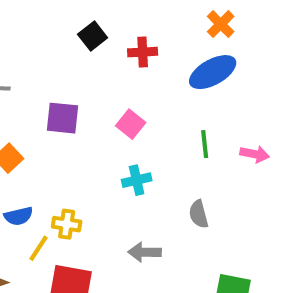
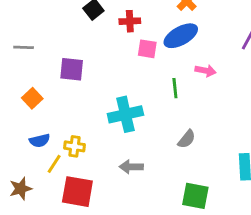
pink square: (131, 124) -> (147, 49), moved, turned -30
pink arrow: (255, 154) -> (206, 71), moved
cyan cross: (137, 180) -> (125, 114), size x1.6
gray semicircle: (199, 214) -> (187, 139), moved, turned -126

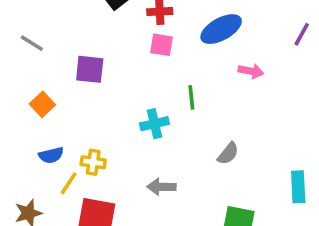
gray line: (24, 47) -> (32, 43), turned 30
pink square: (147, 49) -> (161, 45), moved
green line: (175, 88) -> (191, 97), moved
cyan cross: (125, 114) -> (154, 124), size x0.7

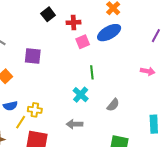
pink square: (161, 45) -> (83, 42), moved, turned -32
pink arrow: (251, 71) -> (148, 71), moved
cyan cross: (154, 124) -> (81, 95), moved, turned -35

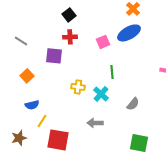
red cross: (73, 22) -> (70, 37), moved
yellow cross: (35, 110) -> (78, 87), moved

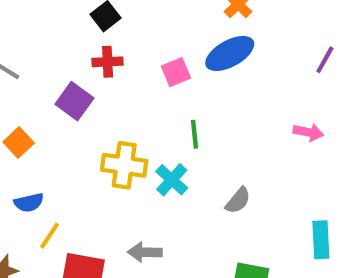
purple square: (54, 56) -> (74, 101), turned 30
yellow cross: (78, 87) -> (124, 165), size x1.5
gray arrow: (95, 123) -> (145, 252), moved

